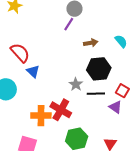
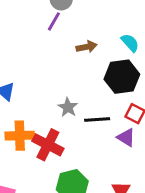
black hexagon: (99, 69) -> (122, 77), moved
orange cross: (41, 116) -> (20, 136), moved

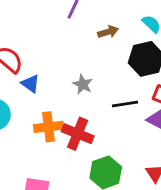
gray star: (68, 107) -> (83, 84), moved

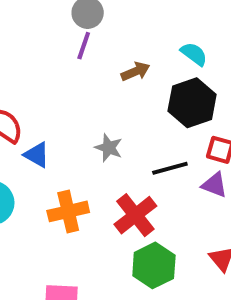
red cross: (78, 134) -> (135, 215), moved, turned 36

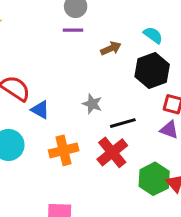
purple line: (84, 46) -> (73, 30), turned 72
black line: (170, 168) -> (123, 123), moved
green hexagon: (154, 265) -> (154, 179), moved

